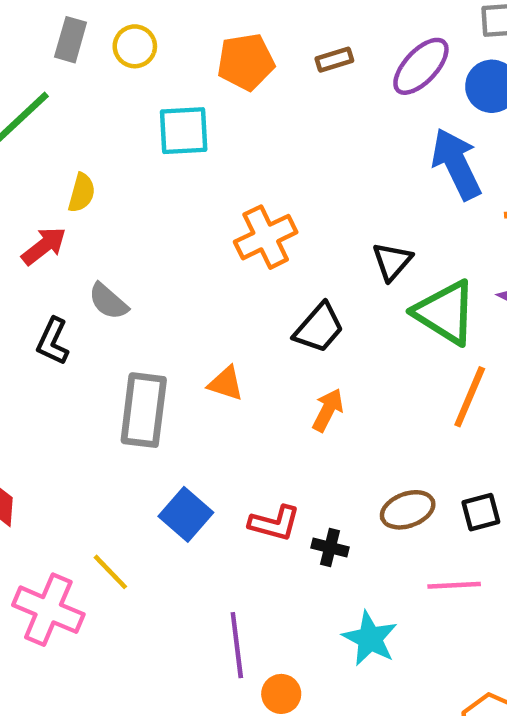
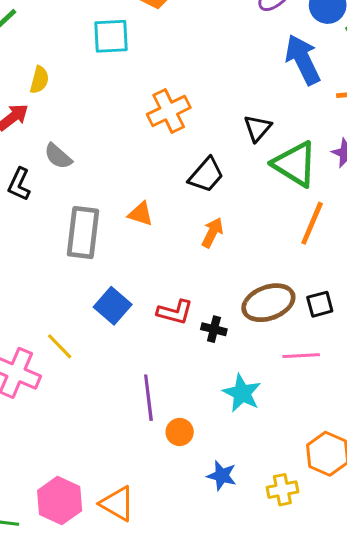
brown ellipse: (408, 510) -> (268, 303), size x1.4

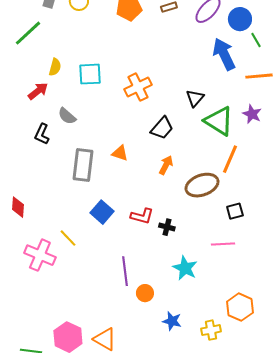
cyan square: (111, 36) -> (90, 74), moved
brown ellipse: (268, 303) -> (202, 185), moved

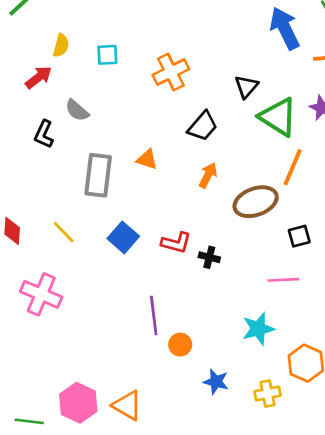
cyan square: (90, 74) -> (107, 55), size x0.7
yellow line: (68, 238) -> (64, 232), moved
cyan star: (185, 268) -> (258, 329), moved, turned 30

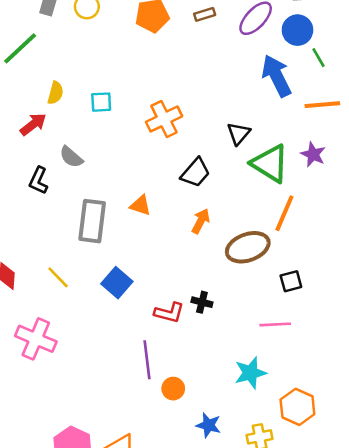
red L-shape: (176, 243) -> (169, 313), moved

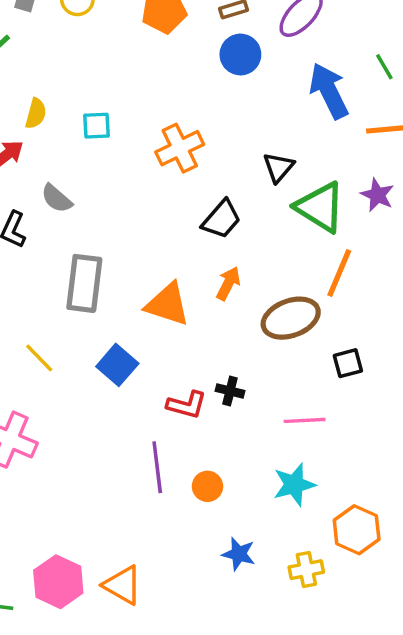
blue circle: (297, 30) -> (240, 55), moved
orange triangle: (140, 205) -> (168, 304), moved, size x1.6
pink line: (275, 324) -> (305, 420), moved
orange circle: (173, 389) -> (207, 486), moved

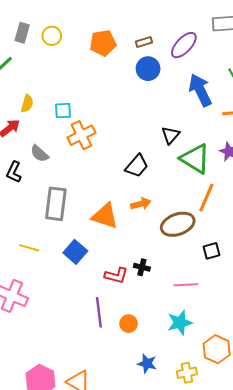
orange cross: (180, 148) -> (81, 135), moved
orange arrow: (228, 283) -> (141, 204), turned 48
yellow line: (39, 358) -> (29, 248), turned -30

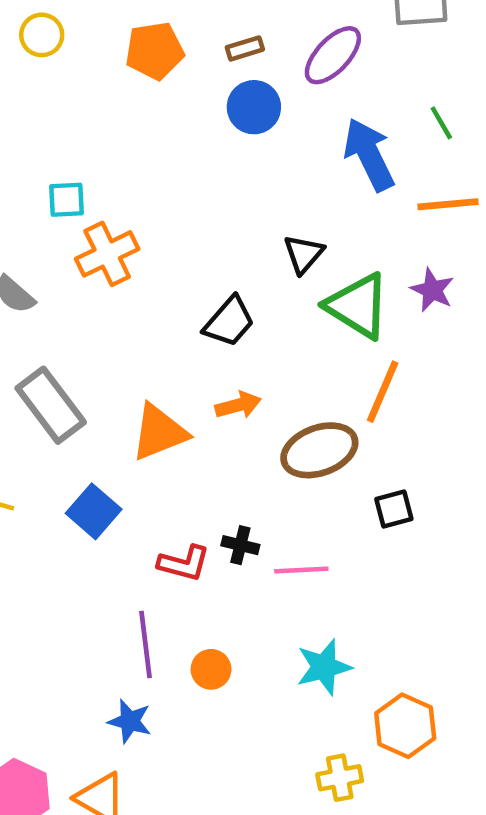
gray rectangle: (56, 204) -> (51, 405), turned -44
orange triangle: (105, 216) -> (159, 432), turned -40
pink line: (186, 285) -> (301, 570), moved
blue star: (147, 364) -> (130, 721), moved

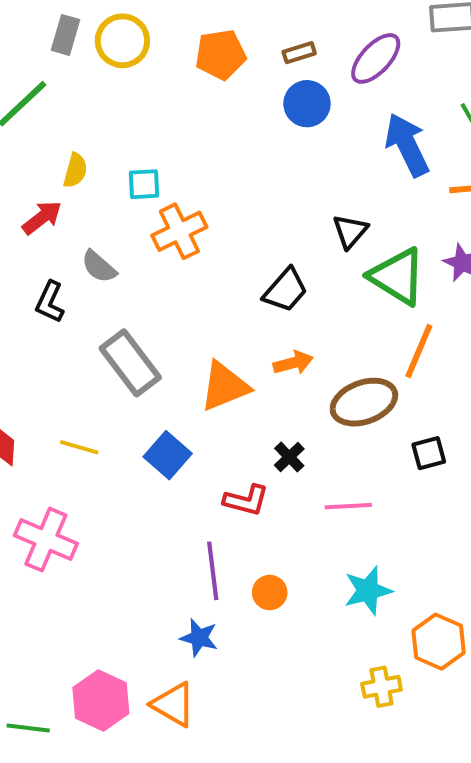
yellow circle: (42, 35) -> (122, 41), size x1.4
black cross: (240, 545) -> (289, 457), moved, turned 32

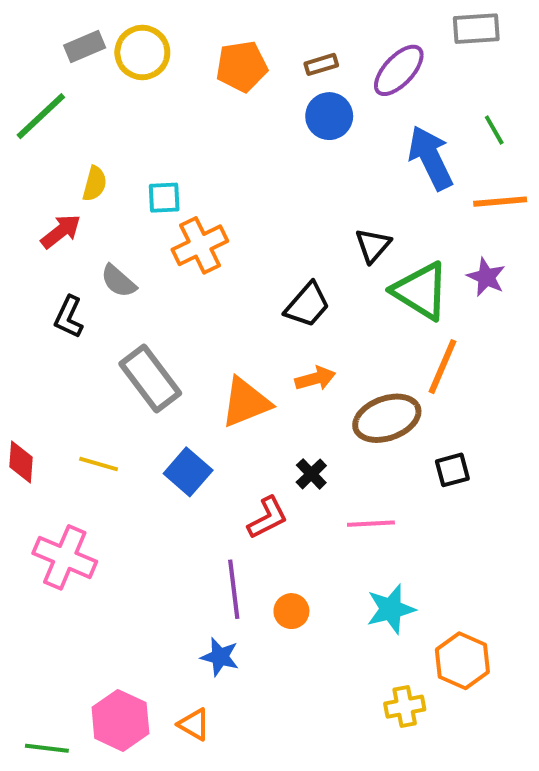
gray rectangle: (65, 35) -> (85, 47), turned 51
red L-shape: (246, 500) -> (268, 518), turned -42
orange triangle: (173, 704) -> (194, 724), size x0.7

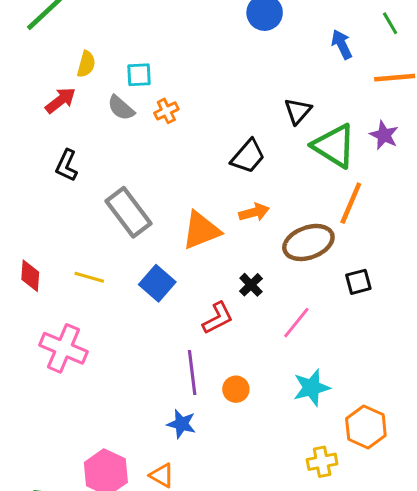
blue arrow: (431, 158) -> (342, 44), size x0.6
orange cross: (200, 245) -> (166, 111), size x0.6
gray semicircle: (118, 281) -> (121, 108), moved
pink line: (371, 524) -> (296, 323), turned -48

